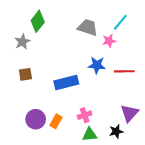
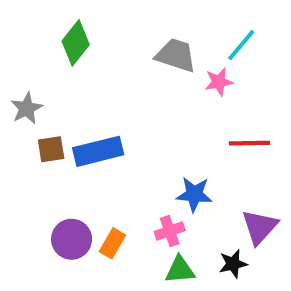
gray star: (22, 42) -> (27, 108), moved
blue star: (97, 65) -> (194, 194), moved
blue rectangle: (66, 83) -> (98, 151), moved

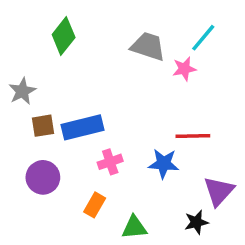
red line: (249, 143) -> (193, 136), moved
pink cross: (170, 231) -> (110, 162), moved
purple circle: (72, 239) -> (43, 177), moved
green triangle: (180, 270) -> (134, 227), moved

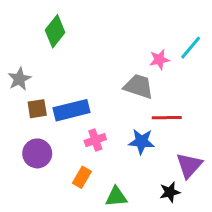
cyan line: (203, 38) -> (191, 48), moved
gray trapezoid: (148, 46) -> (139, 86), moved

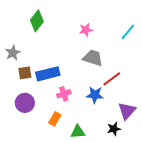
pink star: (159, 60) -> (86, 30), moved
red line: (167, 118) -> (112, 79), turned -36

